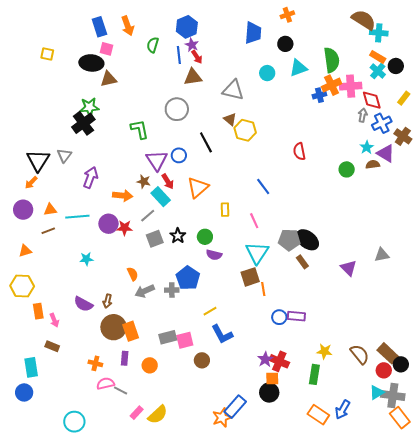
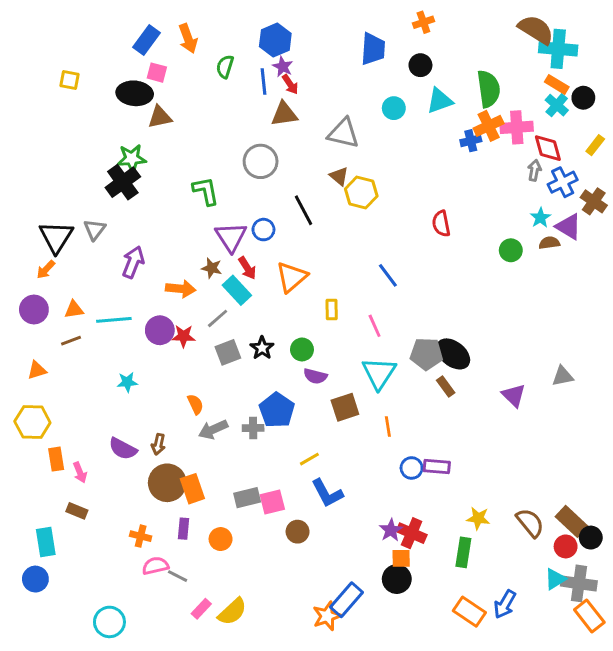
blue rectangle: (99, 27) -> (146, 40), turned 54
cyan cross: (379, 33) -> (558, 49), size x1.4
brown square: (250, 277) -> (345, 407), moved

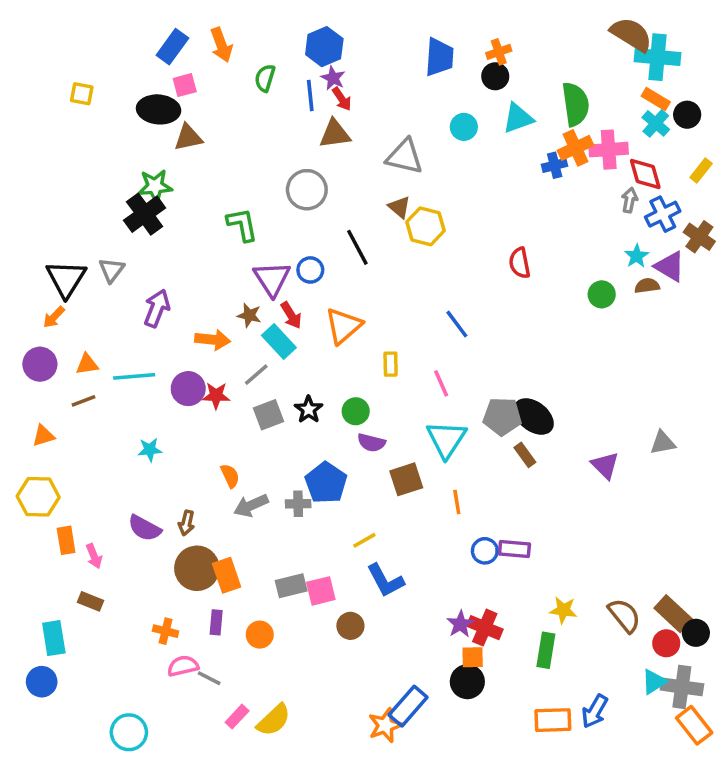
orange cross: (423, 22) -> (499, 52), moved
pink square: (157, 73) -> (185, 85), turned -30
orange rectangle: (469, 612) -> (553, 720), turned -36

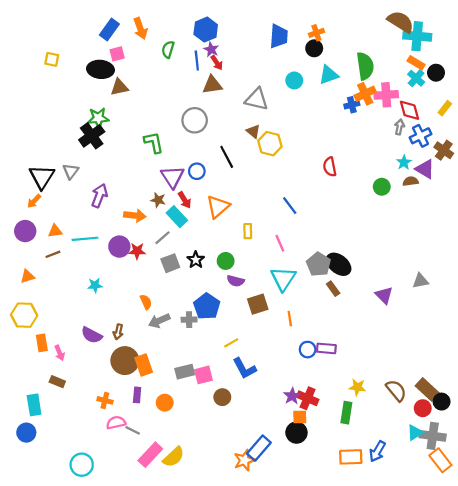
gray pentagon: (502, 416) -> (319, 264), turned 30
pink rectangle: (237, 717) -> (150, 455), size x1.6

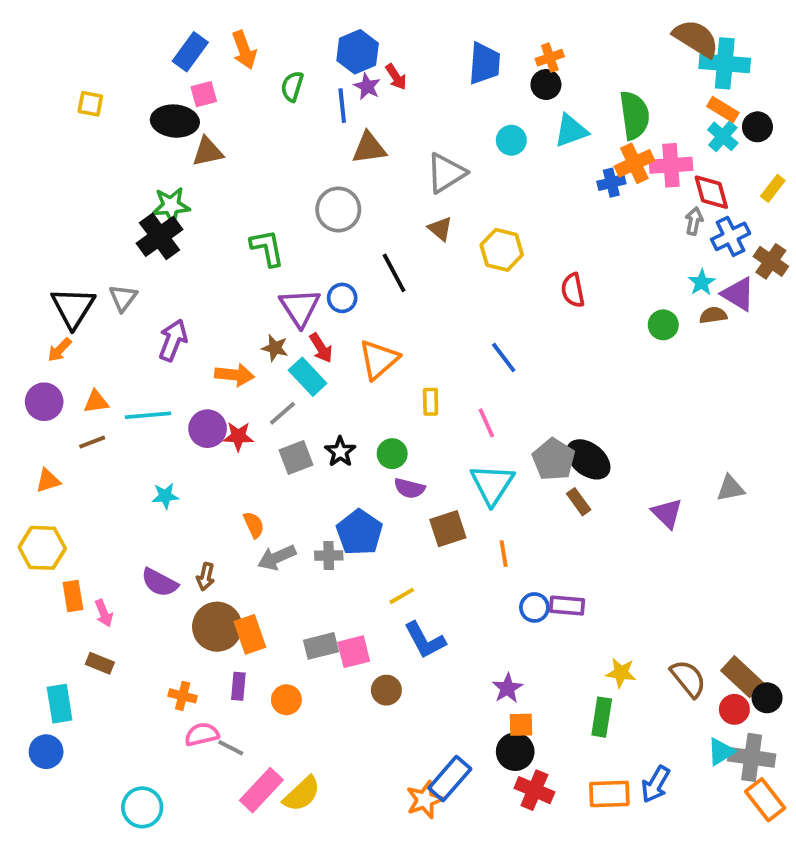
red arrow: (217, 63) -> (396, 77), moved
gray triangle: (257, 99) -> (446, 173), turned -45
yellow hexagon: (270, 144) -> (502, 250), moved
red cross: (308, 398) -> (534, 790), moved

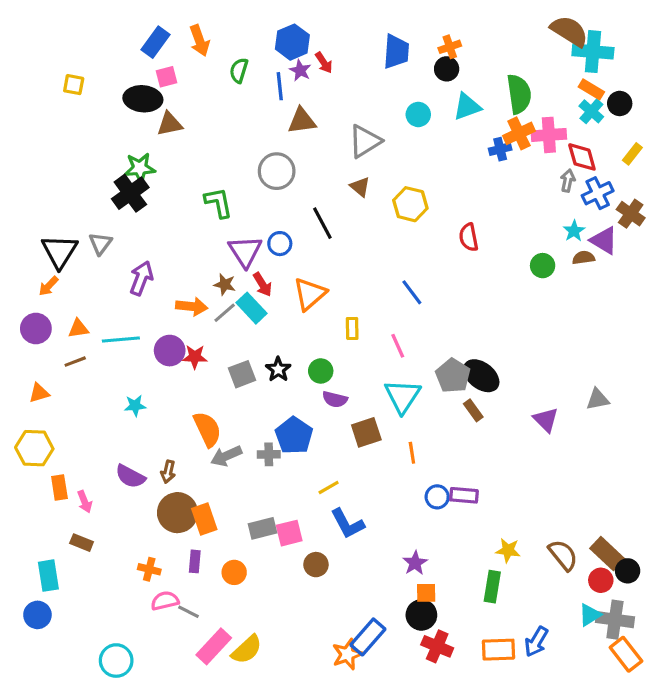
gray line: (283, 413) -> (225, 313), moved
orange semicircle: (254, 525) -> (207, 429), size x1.6

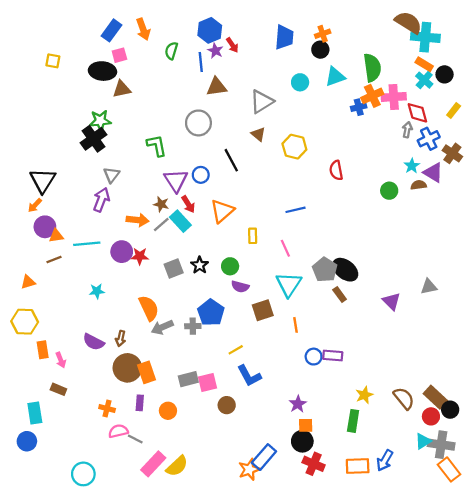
gray triangle: (100, 244) -> (112, 175), moved
blue line: (412, 292) -> (296, 210), turned -66
purple circle: (36, 329) -> (45, 227), moved
yellow star: (508, 550) -> (364, 395), turned -30

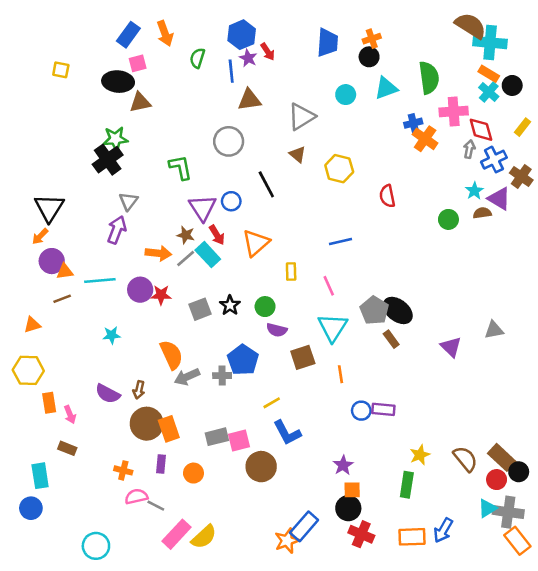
orange cross: (372, 96) -> (425, 139), moved, turned -30
brown circle: (227, 405) -> (261, 467), size x1.5

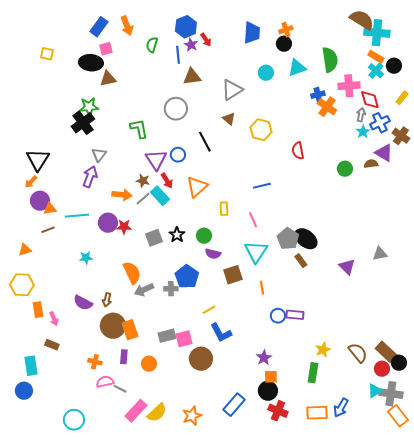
cyan star: (474, 191) -> (363, 132), moved
orange star: (287, 541) -> (192, 416), moved

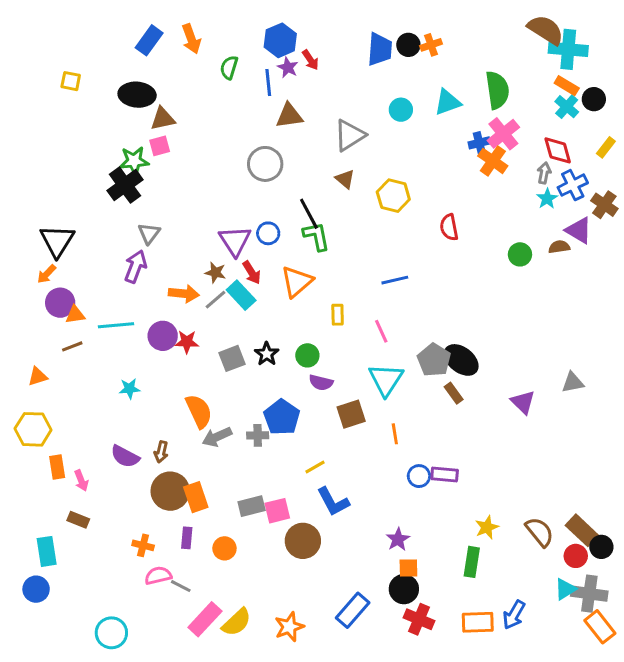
black circle: (284, 44) -> (408, 45), moved
pink square: (106, 49) -> (160, 146), moved
pink cross: (349, 86) -> (503, 134), moved, turned -35
green L-shape: (139, 129) -> (316, 236), moved

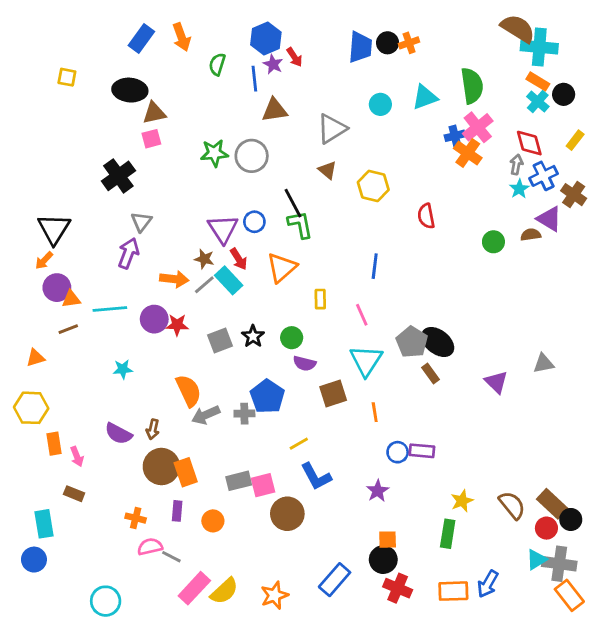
green star: (134, 161) -> (214, 153), moved
blue line: (395, 280) -> (375, 266), turned -70
purple star: (398, 539) -> (378, 491), moved

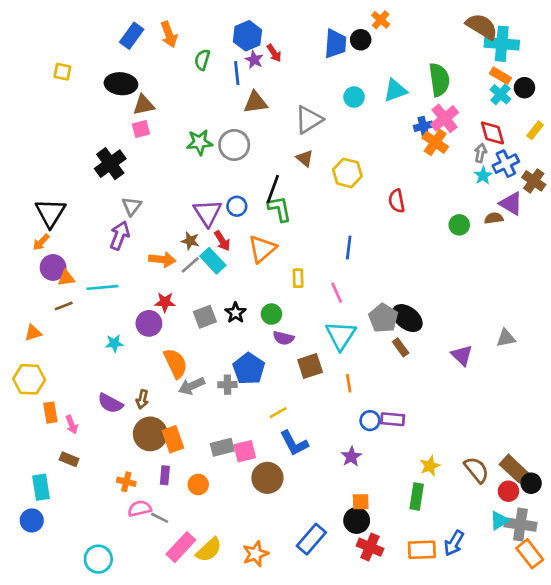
orange cross: (409, 43) -> (381, 20), moved, turned -30
black line: (293, 203) -> (273, 189), turned 48
purple circle: (154, 319) -> (149, 323), moved

